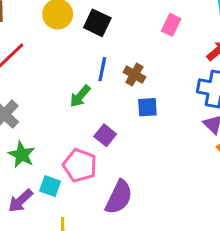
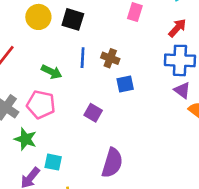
green arrow: (80, 96) -> (52, 72), moved, turned -96
pink pentagon: (80, 165) -> (41, 105), moved

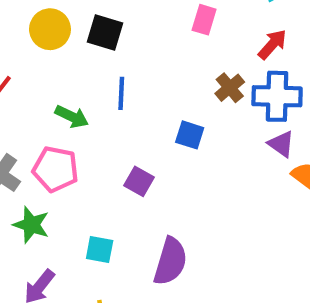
brown cross: (110, 58) -> (230, 88), moved, turned 30
blue square: (125, 84) -> (190, 135), turned 30
cyan square: (53, 162) -> (100, 250), moved

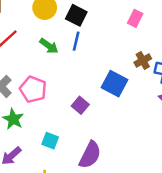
blue line: (121, 93) -> (76, 41), moved
green arrow: (72, 117) -> (49, 46), moved
blue square: (190, 135) -> (115, 84), size x1.5

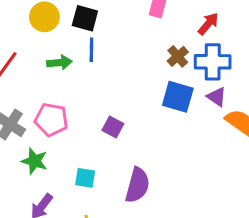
green arrow: (49, 46) -> (59, 63), turned -30
blue square: (115, 84) -> (178, 97), moved

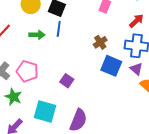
brown cross: (178, 56) -> (100, 42), moved
cyan square: (85, 178) -> (45, 112), size x1.6

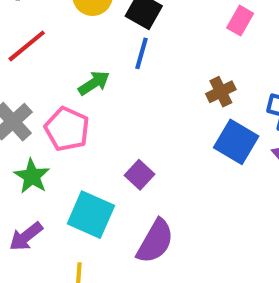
green arrow: (37, 35) -> (94, 83), moved, turned -42
purple square: (67, 81) -> (140, 175), moved

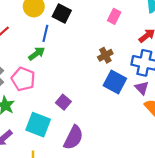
blue line: (142, 53) -> (45, 33), moved

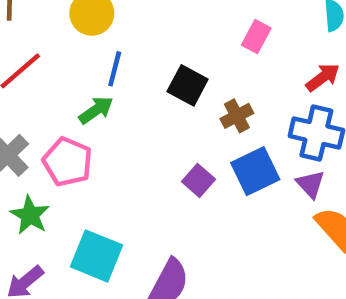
black square: (62, 13) -> (188, 85), moved
blue square: (115, 82) -> (255, 171), turned 35
purple square: (63, 102) -> (199, 180), moved

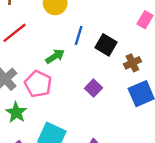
blue line: (115, 69) -> (79, 35), moved
purple square: (199, 180) -> (94, 88), moved

